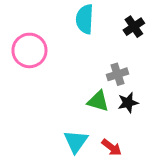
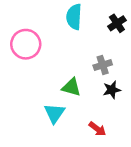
green triangle: (98, 101) -> (71, 87), moved
cyan triangle: (76, 141) -> (54, 113), moved

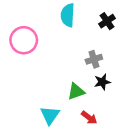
green triangle: (71, 87) -> (76, 91), moved, turned -36
cyan triangle: (54, 113) -> (50, 115), moved

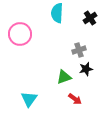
cyan triangle: (50, 115) -> (29, 99), moved

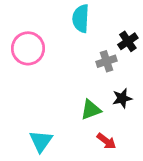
black cross: (90, 18) -> (128, 41), moved
gray cross: (79, 50) -> (106, 61), moved

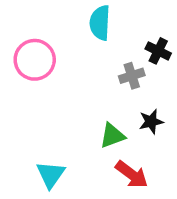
black cross: (128, 41) -> (158, 51), turned -30
red arrow: (106, 141) -> (132, 174), size x1.4

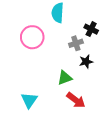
pink circle: (35, 60) -> (32, 37), moved
black star: (151, 122) -> (86, 62), moved

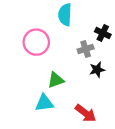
green triangle: (65, 78) -> (56, 80), moved
cyan triangle: (29, 100) -> (44, 103), moved, turned 48

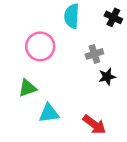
black cross: (103, 33) -> (113, 17), moved
green triangle: (56, 80) -> (28, 88), moved

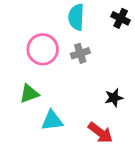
gray cross: (94, 54) -> (80, 53), moved
black star: (107, 77) -> (114, 98), moved

